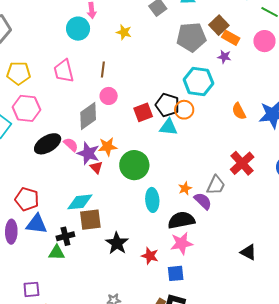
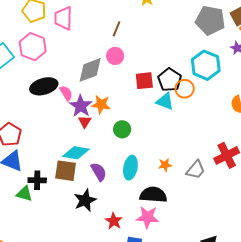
pink trapezoid: (64, 71) -> (63, 18), moved
green circle: (134, 165) -> (122, 129), size x0.6
purple semicircle: (203, 201) -> (99, 172), moved
cyan diamond: (80, 202) -> (76, 153), moved

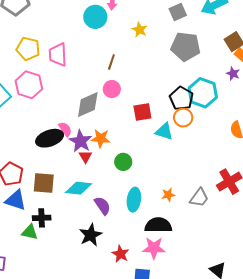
gray pentagon: (210, 20) -> (186, 47), moved
black pentagon: (170, 80) -> (181, 98), moved
black ellipse: (44, 86) -> (50, 138), moved
brown square: (66, 171) -> (44, 183), moved

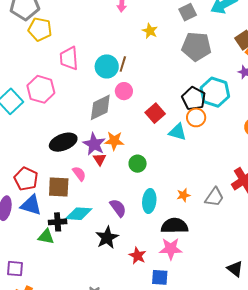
cyan circle: (95, 17) -> (107, 66), moved
yellow pentagon: (28, 49) -> (40, 29), moved
red square: (142, 112) -> (155, 113), turned -30
pink semicircle: (65, 129) -> (79, 174), moved
cyan diamond: (79, 188) -> (79, 214), moved

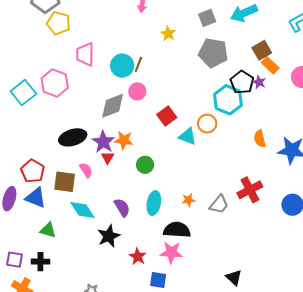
black pentagon: (194, 98) -> (242, 82), moved
cyan diamond: (79, 214) -> (83, 210), turned 48
black cross: (58, 222) -> (40, 262), moved

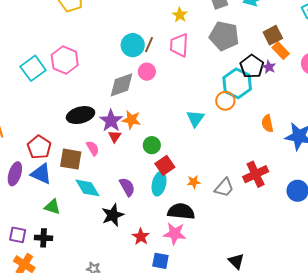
pink trapezoid: (85, 54) -> (179, 45), moved
red square: (167, 116) -> (165, 165), moved
orange circle: (207, 124) -> (225, 101), moved
cyan triangle: (188, 136) -> (195, 118), turned 42

